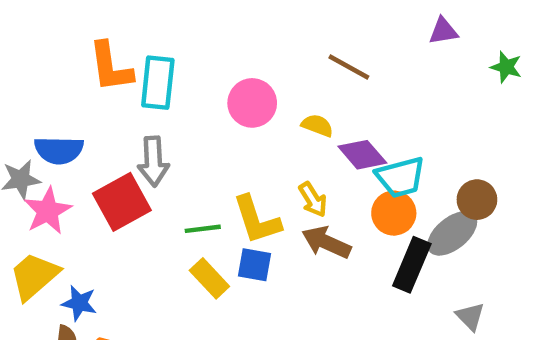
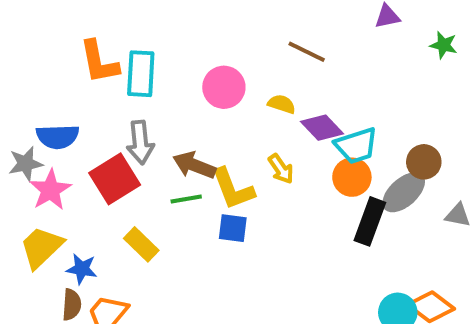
brown arrow: (326, 242) -> (194, 165), moved
yellow rectangle: (209, 278) -> (141, 244), moved
gray triangle: (470, 316) -> (458, 215), moved, turned -32

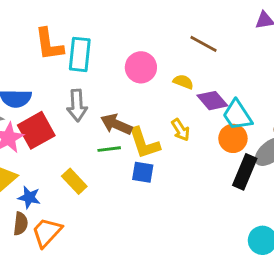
cyan trapezoid: (356, 146) -> (237, 115), turned 72
red square: (115, 179) -> (36, 130), moved

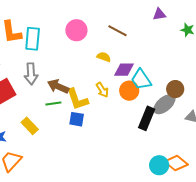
pink circle: (141, 67) -> (76, 30), moved
purple diamond: (212, 101) -> (124, 70), turned -50
orange circle: (233, 138) -> (129, 91), moved

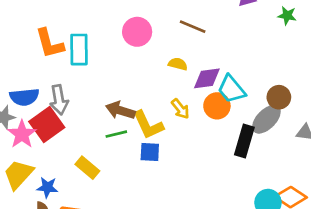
gray arrow: (31, 74) -> (59, 100), moved

